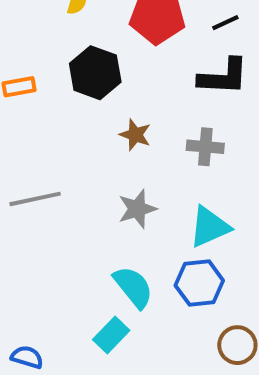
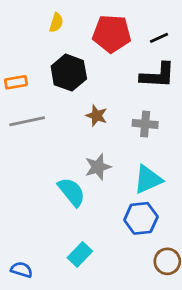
gray line: (35, 199) -> (27, 121), moved
cyan semicircle: (133, 287) -> (72, 192), moved

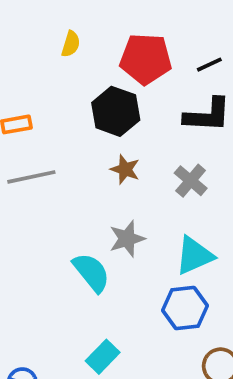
black hexagon: (69, 73) -> (116, 111), moved
gray cross: (145, 124) -> (191, 181), turned 35

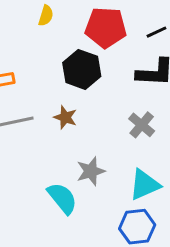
brown star: (125, 169) -> (65, 117), moved

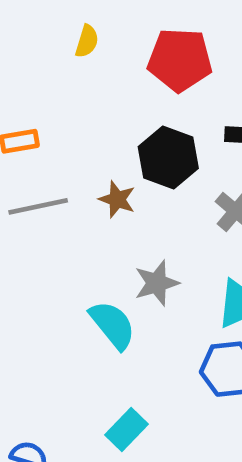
black hexagon: (82, 69) -> (168, 158), moved

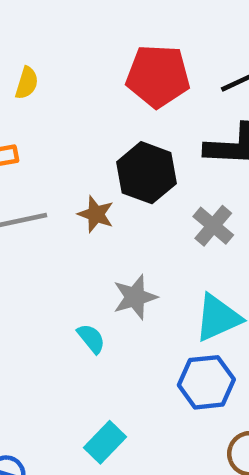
yellow semicircle: (87, 41) -> (27, 83), moved
cyan semicircle: (112, 325) -> (91, 339), size x0.6

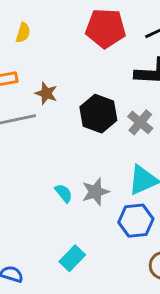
black hexagon: (146, 173) -> (98, 114), moved
brown star: (96, 214) -> (46, 93), moved
gray star: (135, 297) -> (95, 192), moved

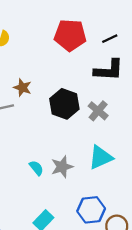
blue hexagon: (136, 221) -> (91, 210), moved

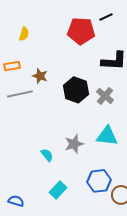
black line: (110, 39) -> (106, 17), moved
cyan triangle: (100, 157) -> (107, 136), turned 30
cyan semicircle: (36, 168) -> (47, 155), moved

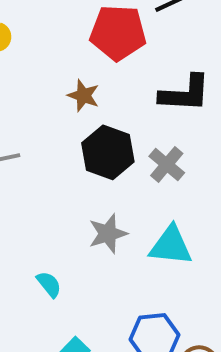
brown star: (40, 76) -> (83, 96), moved
gray star: (74, 144) -> (108, 234), moved

